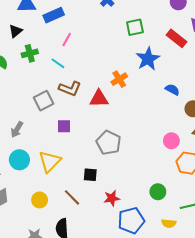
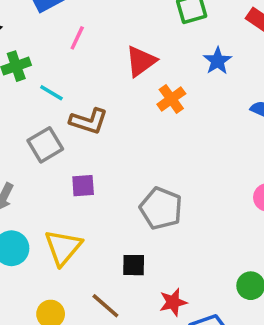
blue star: (148, 59) -> (217, 61), size x0.7
cyan line: (58, 63) -> (51, 93), moved
red triangle: (99, 99) -> (141, 61), moved, turned -30

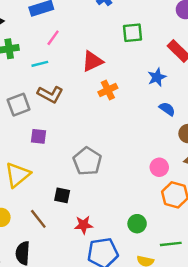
blue star: (217, 61) -> (157, 77), moved
cyan line: (51, 93) -> (40, 64), moved, turned -56

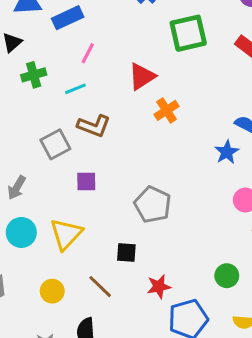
green square: (133, 33) -> (188, 33), size x1.4
blue star: (157, 77) -> (227, 152), moved

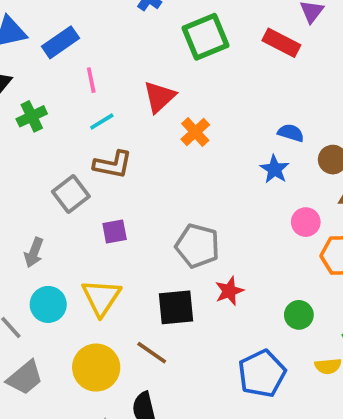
pink line: (88, 53) -> (91, 80), turned -30
cyan line: (75, 89) -> (102, 121), moved
black square: (126, 253) -> (176, 307), size x1.5
red star: (159, 287) -> (229, 291), moved
yellow circle: (52, 291) -> (96, 368), size x1.6

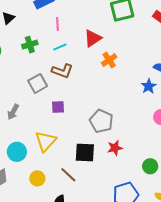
green cross: (32, 116) -> (30, 45), moved
cyan circle: (48, 304) -> (17, 152), moved
yellow circle: (96, 368) -> (37, 178), size x0.6

